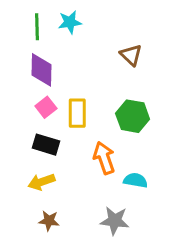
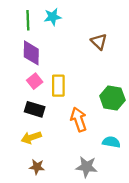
green hexagon: (133, 116) -> (112, 98), moved
cyan semicircle: (135, 180) -> (111, 142), moved

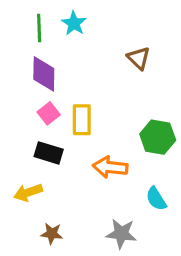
cyan star: (53, 17) -> (74, 23), turned -30
orange arrow: (79, 119) -> (110, 167), turned -65
yellow arrow: (31, 137) -> (28, 192), moved
cyan semicircle: (111, 142) -> (156, 199), turned -132

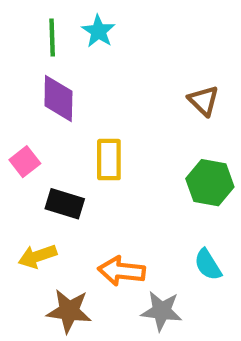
brown triangle: (139, 58) -> (204, 101), moved
pink square: (49, 113) -> (25, 162), moved
orange arrow: (110, 167) -> (122, 271), moved
brown star: (52, 234) -> (69, 311), size x1.5

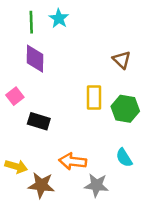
yellow rectangle: (109, 160) -> (94, 97), moved
yellow arrow: (37, 256) -> (16, 166), moved, turned -145

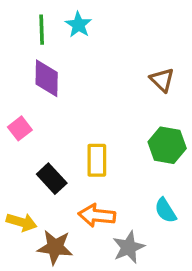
yellow rectangle: (94, 97) -> (97, 160), moved
black rectangle: (39, 121) -> (52, 179), moved, turned 30
gray star: (96, 185) -> (129, 247), turned -30

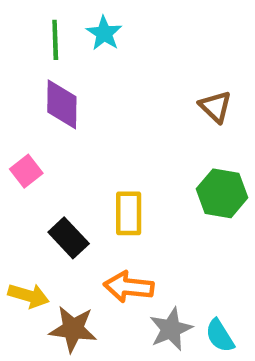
cyan semicircle: (165, 210) -> (220, 336), moved

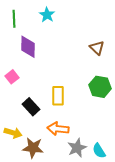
green line: (55, 40) -> (14, 19), moved

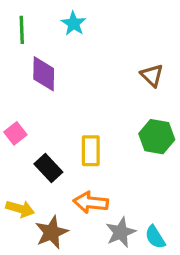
pink square: (12, 77) -> (15, 133), moved
brown star: (33, 148) -> (52, 232), turned -30

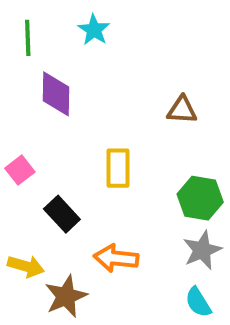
brown triangle: (152, 75) -> (182, 110), moved, turned -40
green hexagon: (157, 137) -> (200, 198), moved
yellow rectangle: (91, 151) -> (118, 168), moved
gray star: (121, 232) -> (202, 250), moved

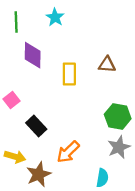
yellow rectangle: (118, 168) -> (69, 74), moved
orange arrow: (116, 258) -> (68, 152), turned -50
cyan semicircle: (198, 302) -> (102, 178), moved, turned -138

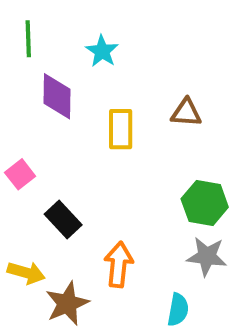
cyan star: (55, 17) -> (102, 51), moved
gray star: (119, 147) -> (207, 256), turned 30
orange arrow: (68, 152) -> (119, 265), turned 140

